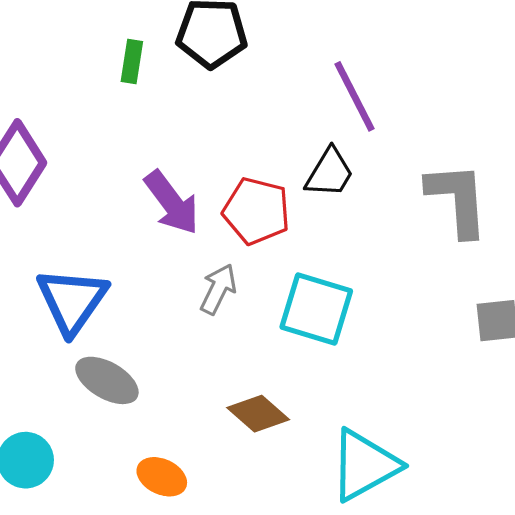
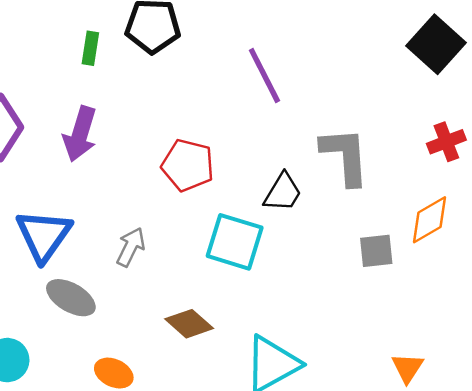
black trapezoid: (330, 173) -> (283, 192), moved
purple arrow: (172, 203) -> (80, 134), moved, turned 54
gray arrow: (218, 289) -> (131, 247), moved

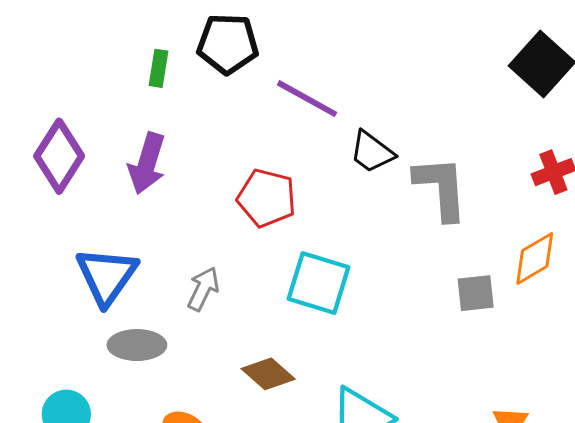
purple line: (264, 75) -> (307, 99), moved, turned -34
black trapezoid: (283, 192) -> (372, 152), moved, turned 96
gray ellipse: (71, 298) -> (137, 345), turned -30

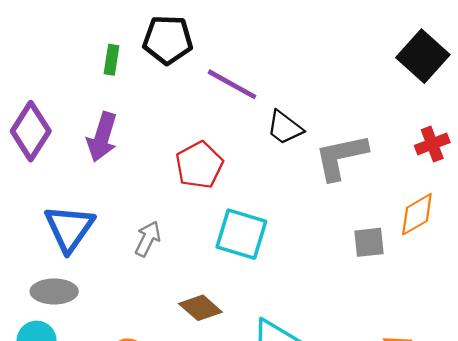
gray L-shape: (441, 188) -> (341, 157), turned -98
red pentagon: (267, 198) -> (199, 165), turned 30
gray ellipse: (137, 345) -> (54, 291), moved

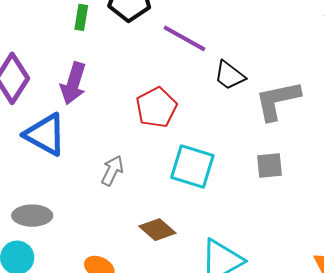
blue triangle: (69, 228) -> (45, 134), moved, turned -36
gray square: (369, 242) -> (270, 166), moved

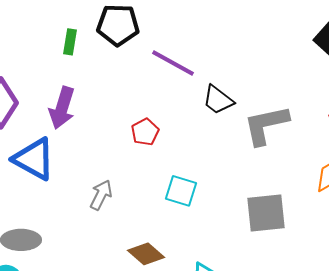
red pentagon: (156, 107) -> (145, 132), size x0.7
gray square: (270, 166) -> (266, 213), moved, size x1.5
cyan square: (192, 167) -> (181, 191), size x0.7

